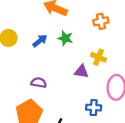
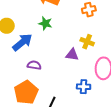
green star: (65, 38) -> (45, 23), moved
blue arrow: (40, 41) -> (22, 42), moved, size x1.5

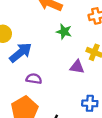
green star: (45, 23) -> (64, 32), moved

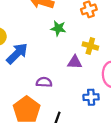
purple semicircle: (34, 79) -> (44, 82), moved

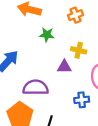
purple semicircle: (44, 82) -> (36, 87), size x1.6

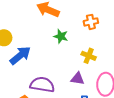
purple triangle: (64, 67) -> (77, 79), moved

